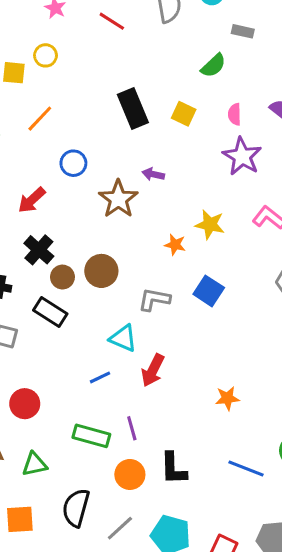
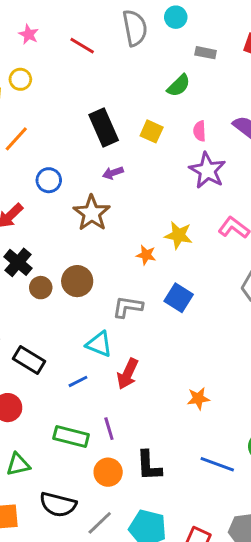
purple arrow: (153, 174) -> (113, 173), moved, turned -30
black rectangle: (50, 312) -> (29, 360), moved
black semicircle: (76, 508) -> (58, 505), turned -90

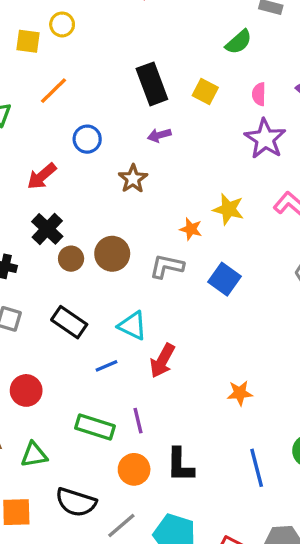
brown star: (92, 213) -> (133, 179), size x0.7
gray L-shape: (128, 307) -> (167, 266), moved
black rectangle: (29, 360) -> (69, 322), moved
blue line: (217, 464) -> (257, 468), turned 52

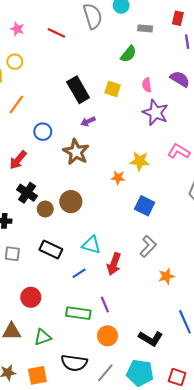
brown star: (133, 179) -> (76, 152), size x1.4
gray L-shape: (167, 266) -> (148, 246), moved, turned 130
black L-shape: (180, 465) -> (151, 338), moved, turned -50

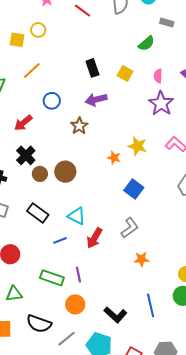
black rectangle: (78, 90) -> (92, 68), size x0.7
purple arrow: (88, 121) -> (96, 99), size x1.5
brown star: (76, 152) -> (79, 126), size x0.7

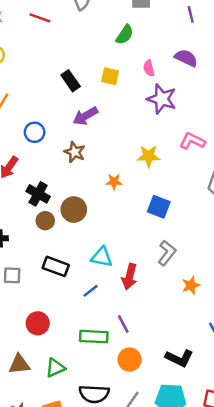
black cross: (26, 155) -> (38, 194), moved
orange star: (114, 158) -> (114, 182), moved

